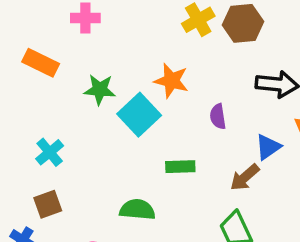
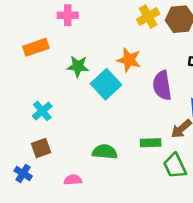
orange rectangle: (41, 63) -> (36, 47), turned -45
purple semicircle: (218, 116) -> (162, 85), size x1.6
green rectangle: (180, 167) -> (151, 143), moved

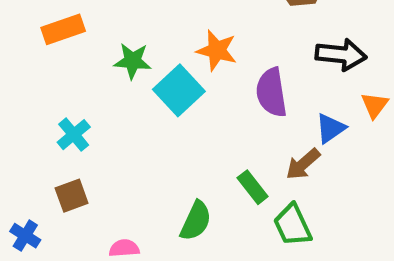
green rectangle: (151, 143) -> (253, 187), turned 54
green semicircle: (105, 152) -> (196, 221), moved, turned 110
blue cross: (23, 173) -> (25, 236), moved

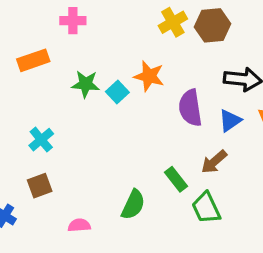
cyan square: (179, 90) -> (117, 92), moved, size x0.6
blue triangle: (330, 128) -> (230, 121), moved

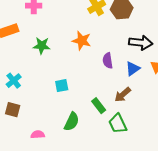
cyan square: (117, 92) -> (62, 86), moved, turned 32
purple semicircle: (190, 108) -> (108, 61), size x0.7
brown square: (40, 186) -> (13, 110), turned 35

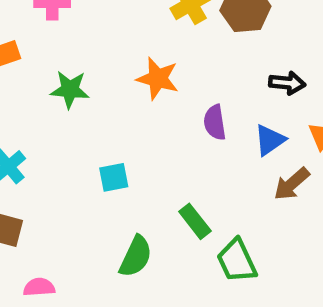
black arrow: (141, 43) -> (287, 83), size x0.7
brown arrow: (123, 95) -> (292, 184), moved
pink semicircle: (38, 135) -> (39, 287), moved

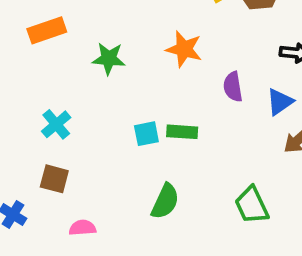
green rectangle: (195, 221) -> (182, 132), moved, turned -48

